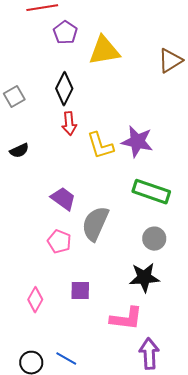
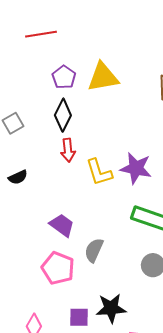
purple pentagon: (65, 33) -> (64, 77), moved
gray semicircle: (95, 224) -> (94, 250), size x0.7
pink pentagon: (59, 242) -> (58, 268), size x1.4
black star: (144, 278) -> (111, 308), moved

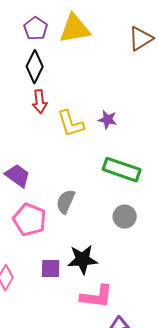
purple star: (136, 168) -> (108, 120), size x0.6
purple trapezoid: (62, 225) -> (18, 176), moved

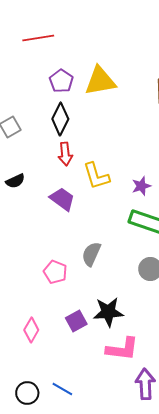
purple star: (108, 120) -> (141, 186), moved, turned -30
purple trapezoid: (18, 176) -> (62, 199), moved
pink pentagon: (30, 220) -> (55, 272), size x0.7
purple square: (51, 269) -> (76, 321), turned -30

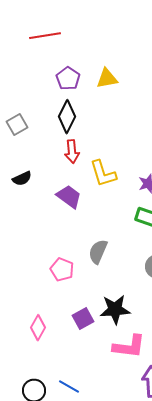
yellow triangle: (100, 81) -> (107, 79), size x0.7

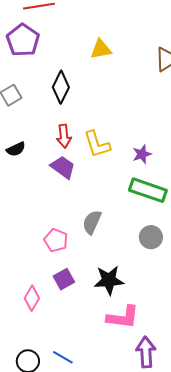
purple pentagon: (68, 79) -> (23, 40), moved, size x1.4
red arrow: (72, 152) -> (64, 136), moved
purple square: (83, 319) -> (64, 279), moved

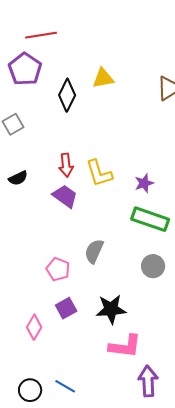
black diamond: (61, 87) -> (67, 95), moved

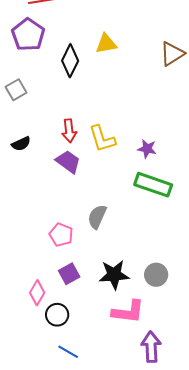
purple star: (144, 183) -> (147, 149), turned 30
gray circle: (153, 266) -> (156, 275), moved
black circle: (30, 390) -> (57, 315), moved

